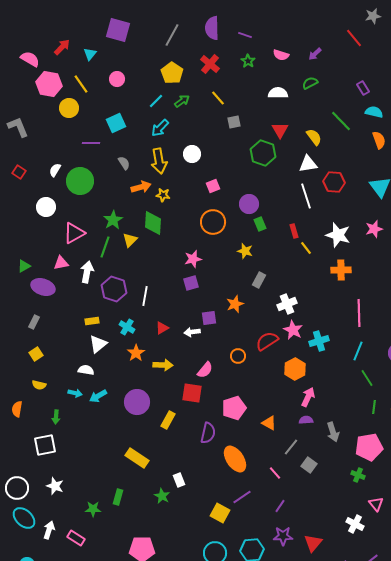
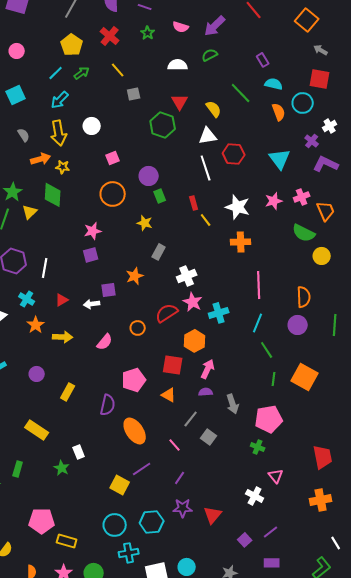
purple arrow: (315, 54) -> (215, 26), size x1.6
red square: (192, 393) -> (173, 365), moved
purple circle: (137, 402) -> (37, 374), size x0.6

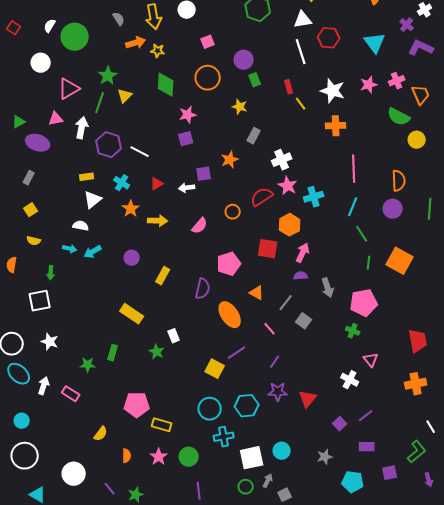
green diamond: (53, 195) -> (166, 85), moved
white line: (45, 268) -> (140, 152), turned -72
orange triangle: (169, 395) -> (257, 293), moved

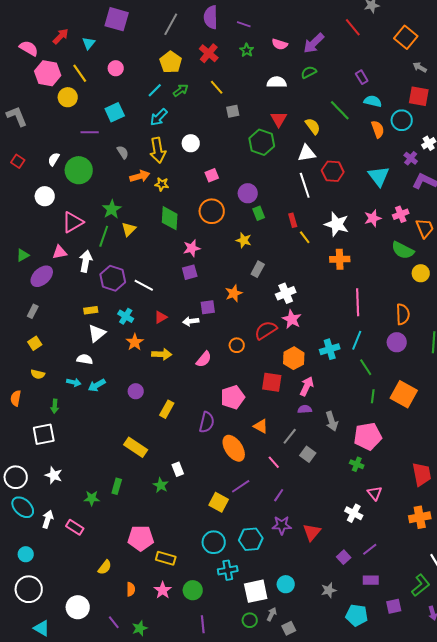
purple ellipse: (38, 143) -> (42, 276), turned -60
cyan cross: (314, 197) -> (330, 349), moved

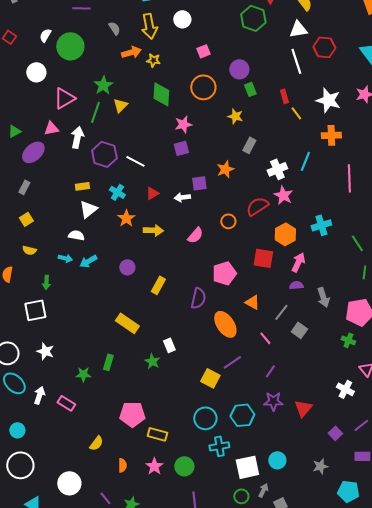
cyan line: (357, 340) -> (305, 161), moved

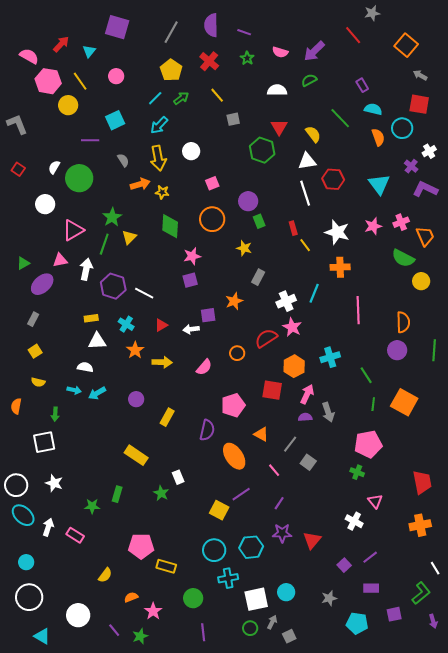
white triangle: (88, 209) -> (97, 341), turned 36
gray arrow: (323, 297) -> (328, 412), moved
orange semicircle: (122, 465) -> (131, 597), turned -112
pink star: (154, 466) -> (153, 611), moved

